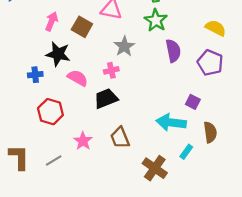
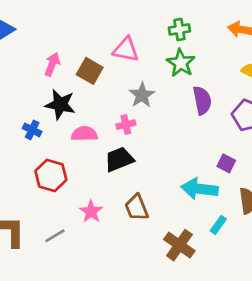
blue cross: (35, 75) -> (32, 130), turned 32
pink semicircle: (78, 78) -> (84, 134), turned -30

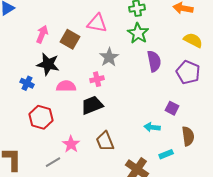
cyan arrow: (200, 189) -> (152, 127), size x0.6
cyan rectangle: (218, 225) -> (166, 154), turned 32
gray line: (55, 236) -> (53, 162), moved

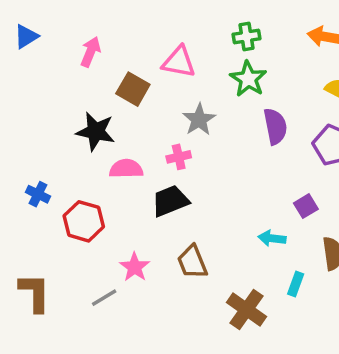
pink arrow: (42, 34) -> (91, 52), moved
blue cross: (27, 83) -> (38, 194), moved
purple square: (172, 108) -> (306, 206), turned 32
cyan rectangle: (166, 154) -> (296, 284), turned -48

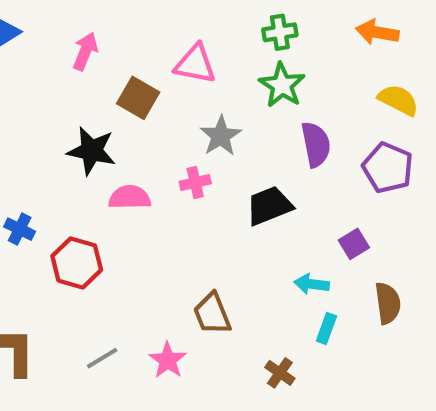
black trapezoid: (170, 201) -> (269, 206), moved
pink star: (135, 267) -> (168, 360), moved
cyan rectangle: (296, 284) -> (326, 328), moved
brown cross: (247, 309) -> (280, 373), size x0.6

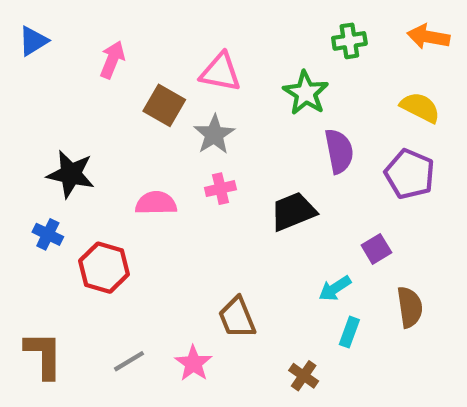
green cross: (280, 32) -> (349, 41), moved
orange arrow: (377, 32) -> (428, 37), moved
gray star: (221, 136) -> (214, 135), moved
black star: (92, 151) -> (71, 174), moved
cyan arrow: (312, 284) -> (335, 288), turned -40

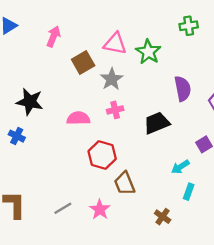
green star: (306, 93) -> (148, 52), moved
brown square: (164, 105) -> (83, 63), turned 30
red hexagon: (104, 268) -> (102, 155), moved

